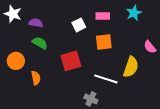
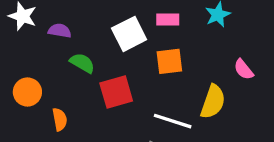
white square: (79, 25) -> (129, 34), size x1.5
green semicircle: (40, 43) -> (82, 63), moved

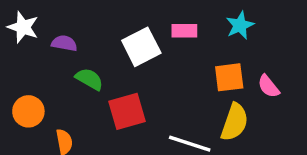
orange square: (169, 61) -> (229, 77), moved

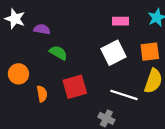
white square: (141, 47) -> (113, 53), moved
red square: (127, 111) -> (75, 87), moved

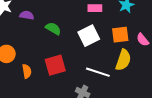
green semicircle: (58, 53) -> (53, 28), moved

